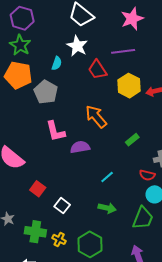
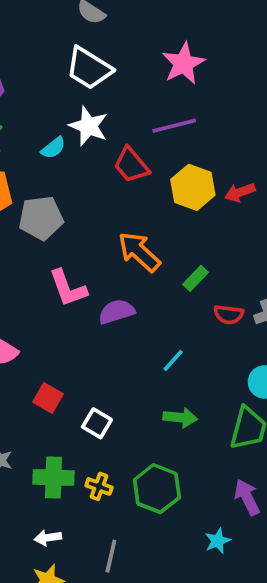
cyan semicircle: (57, 63) -> (53, 148), moved, turned 40
gray pentagon: (46, 92) -> (41, 218), turned -30
green rectangle: (132, 140) -> (196, 278), moved
red semicircle: (147, 175) -> (229, 314), moved

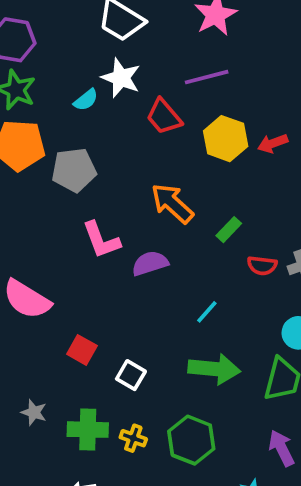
green arrow: (180, 418) -> (214, 369), size x1.5

